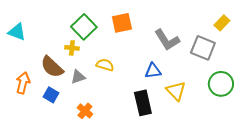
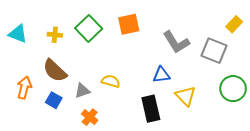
yellow cross: (72, 48) -> (55, 35), moved
yellow semicircle: (105, 65) -> (111, 81), moved
gray triangle: (78, 77) -> (82, 91), moved

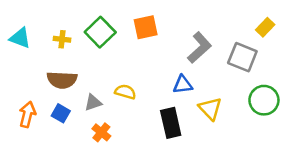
gray L-shape: (176, 42) -> (199, 48), turned -100
brown semicircle: (55, 71) -> (62, 80), turned -40
orange arrow: (24, 88) -> (27, 115), moved

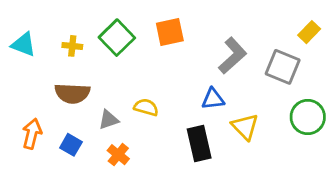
blue square: (61, 113) -> (71, 145), moved

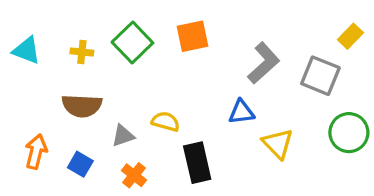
black rectangle: (199, 143) -> (197, 163), moved

